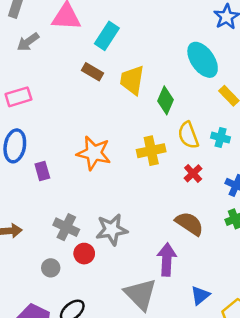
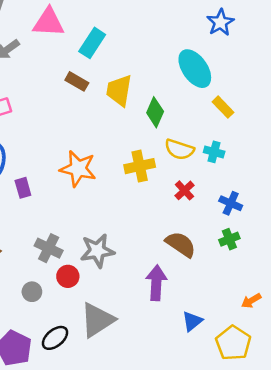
yellow semicircle: (188, 135) -> (179, 149), turned -52
gray triangle: (140, 294) -> (97, 320), moved, turned 42

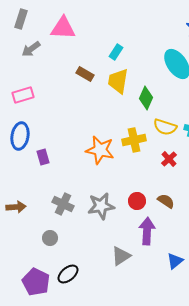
cyan rectangle: (92, 43) -> (116, 52), moved, size x0.7
orange star: (78, 169) -> (100, 150), moved
brown semicircle: (181, 244) -> (166, 201), size x0.7
red circle: (68, 276) -> (137, 201), moved
gray triangle: (97, 320) -> (121, 256), moved, size x0.7

